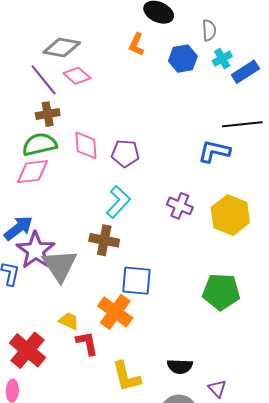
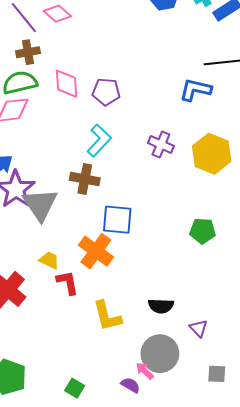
green pentagon: (221, 292) -> (203, 231), size x0.7

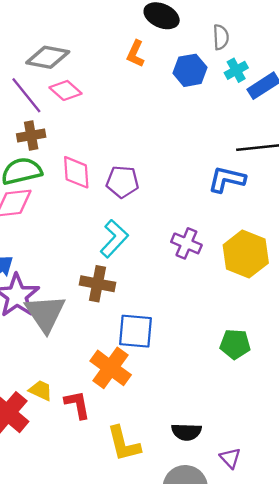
yellow trapezoid: (49, 260) -> (41, 390), moved

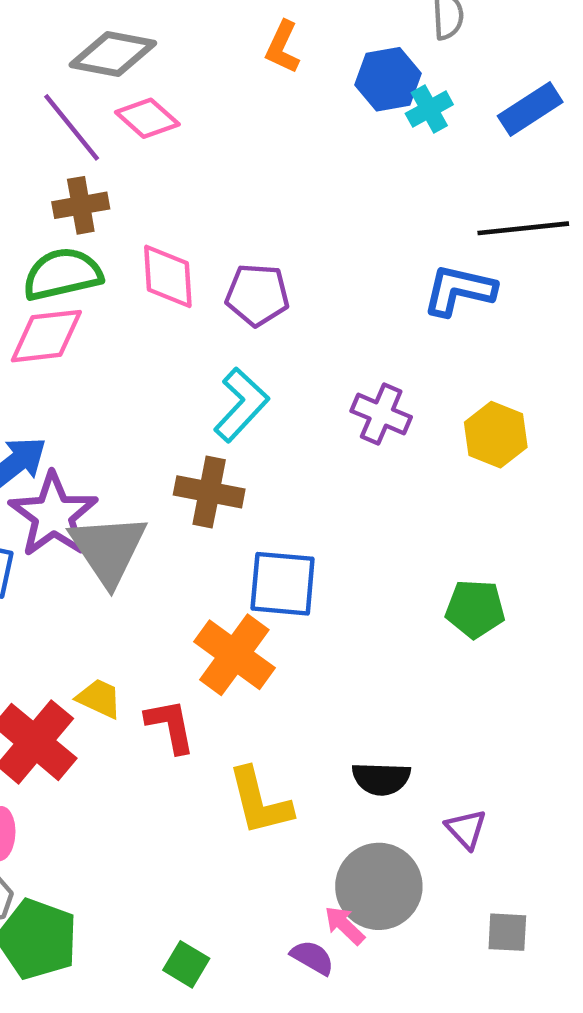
cyan cross: (236, 70) -> (429, 109), moved
yellow hexagon: (246, 254) -> (496, 435), size x0.7

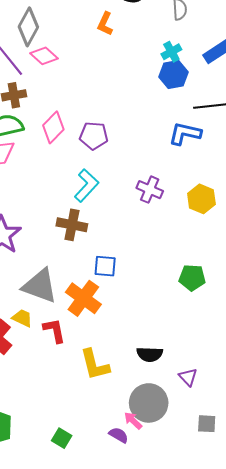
gray diamond: (113, 54) -> (28, 27), turned -72
blue hexagon: (388, 79) -> (174, 75), moved
pink diamond: (168, 276) -> (53, 127), turned 48
gray triangle: (108, 549) -> (40, 286), moved, turned -36
blue square: (283, 584) -> (105, 266), size x0.7

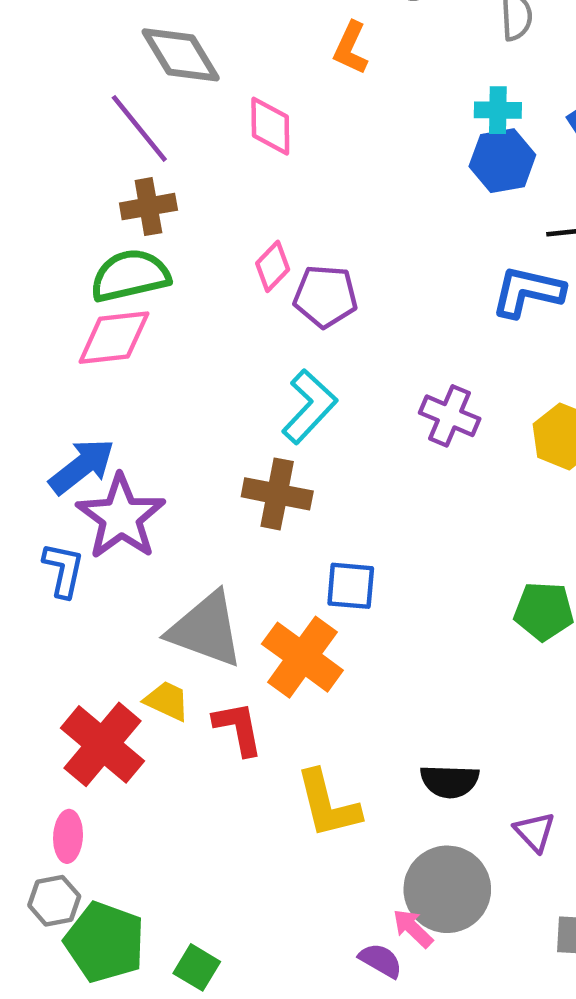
gray diamond: (28, 27) -> (181, 55), turned -60
cyan cross: (171, 52) -> (498, 110), turned 30
pink diamond: (44, 56) -> (270, 126), moved, turned 48
pink diamond: (53, 127) -> (273, 266), moved, size x0.7
green square: (62, 438) -> (197, 967), moved

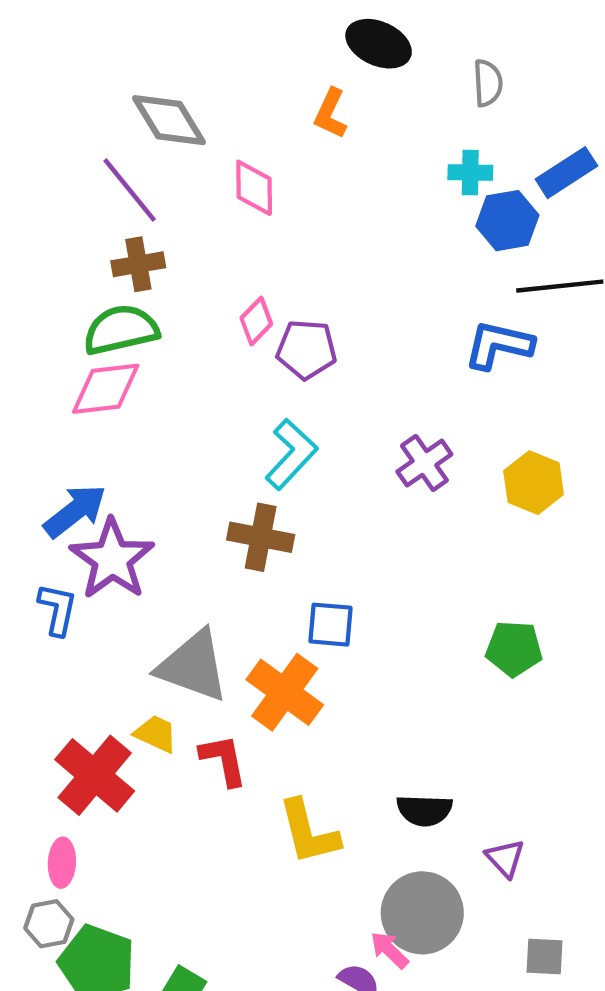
blue hexagon: (502, 161) -> (507, 221), moved
purple cross: (450, 416) -> (424, 463), turned 32

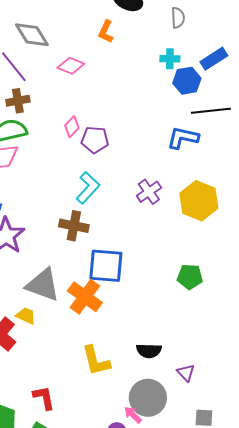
pink diamond: (254, 188) -> (71, 66), turned -68
yellow hexagon: (534, 483) -> (199, 201), size x1.4
blue square: (331, 625) -> (106, 266), size x1.6
red L-shape: (224, 760) -> (44, 398), moved

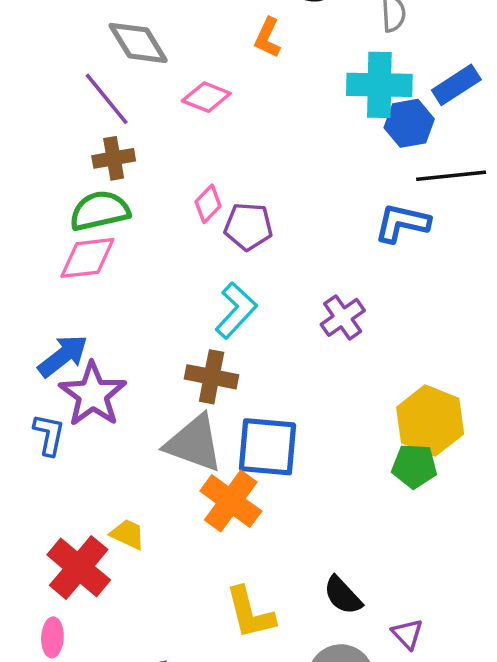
cyan cross: (170, 59) -> (379, 85), size x1.8
yellow hexagon: (199, 201) -> (430, 421), moved
gray triangle: (43, 285) -> (194, 443), moved
black semicircle: (149, 351) -> (343, 595), turned 45

